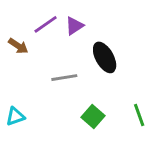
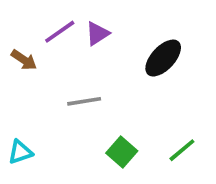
black ellipse: (105, 57) -> (163, 58), moved, turned 72
green line: (139, 115) -> (182, 150), turned 70

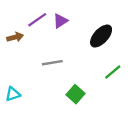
brown arrow: (24, 60) -> (15, 37), turned -49
green line: (182, 150) -> (113, 72), moved

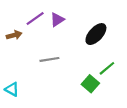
cyan triangle: (13, 94) -> (12, 89), turned 48
green square: (76, 94) -> (90, 84), moved

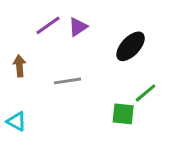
brown arrow: (14, 35) -> (19, 66), moved, turned -80
green square: (90, 84) -> (123, 114), turned -35

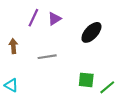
purple line: (48, 25) -> (33, 18), turned -30
green line: (146, 93) -> (107, 87), moved

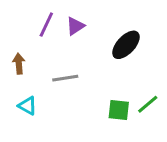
cyan triangle: (11, 85) -> (27, 106), moved
green line: (107, 87) -> (148, 104), moved

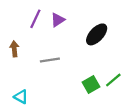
cyan triangle: (27, 106) -> (21, 97), moved
green square: (119, 110) -> (91, 84), turned -36

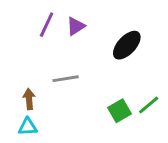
brown arrow: (14, 49) -> (29, 99), moved
cyan triangle: (21, 97) -> (28, 127), turned -32

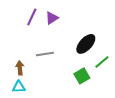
black ellipse: (127, 45) -> (86, 44), moved
green line: (149, 105) -> (102, 62), moved

